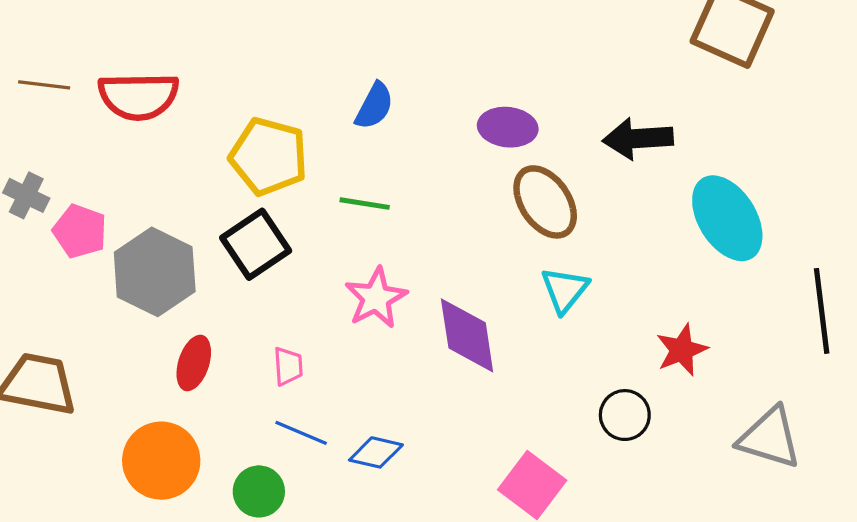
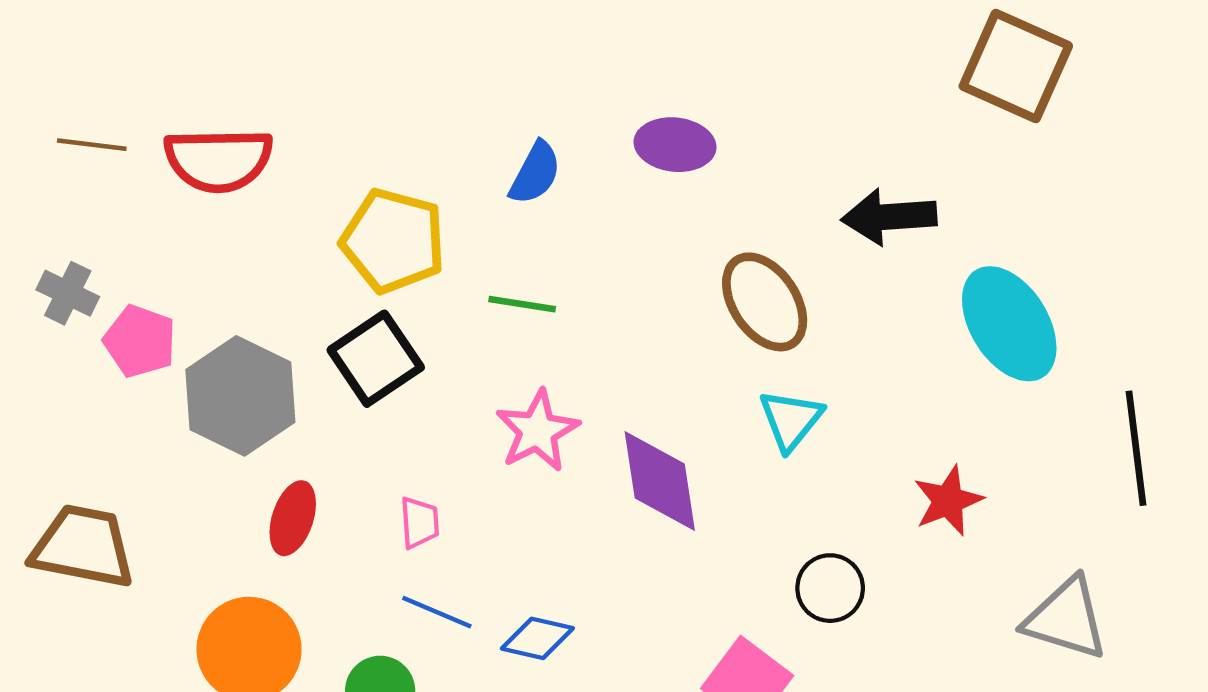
purple ellipse: (508, 127) -> (675, 145), moved
black circle: (625, 415) -> (830, 588), moved

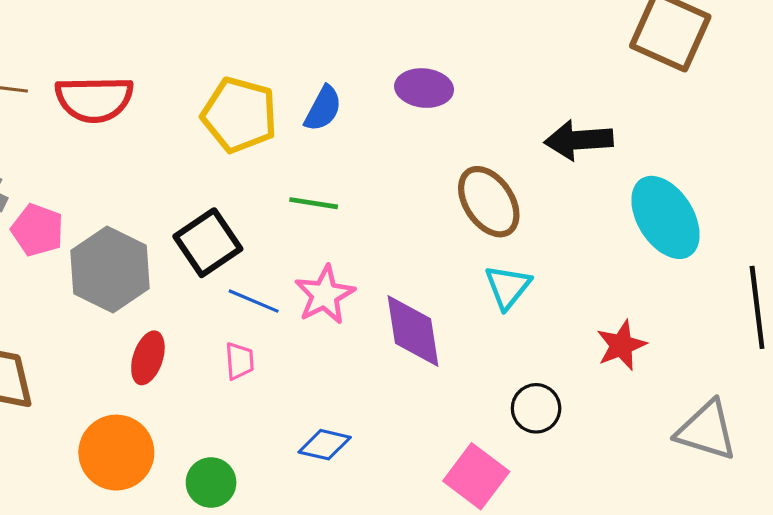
yellow pentagon: (393, 241) -> (239, 115), moved
blue line: (437, 612) -> (254, 301), moved

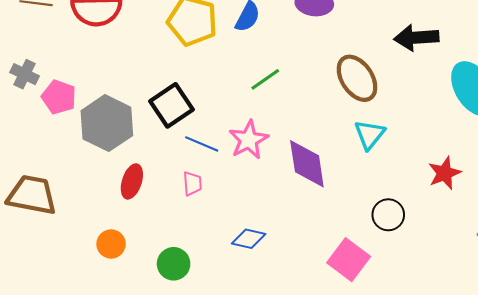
green line: (314, 203) -> (265, 79), moved, turned -44
orange circle: (116, 453) -> (111, 244), size x0.6

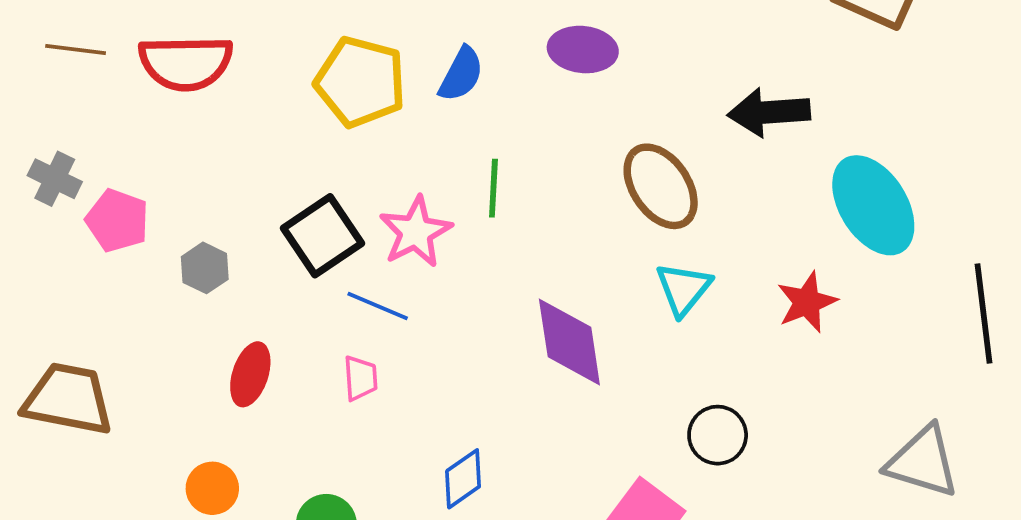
green line: (265, 79) -> (493, 188), turned -52
gray hexagon: (107, 123) -> (205, 268), size x0.5
pink star: (249, 140) -> (416, 232), moved
red star: (445, 173) -> (807, 302), moved
blue diamond: (249, 239) -> (463, 479), turned -48

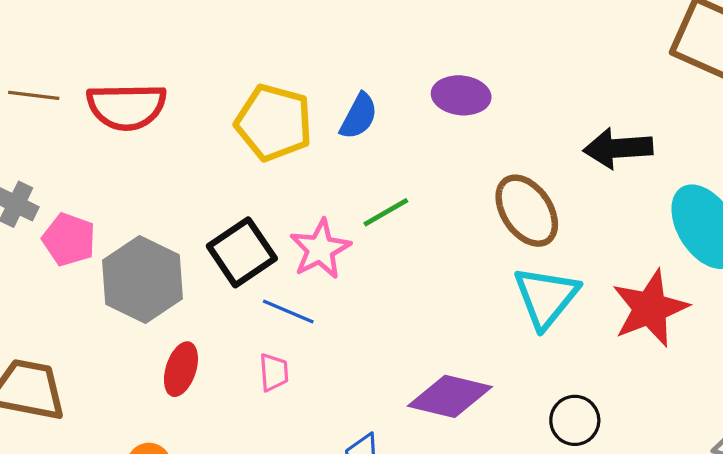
green line: (493, 188) -> (386, 212), turned 57
gray hexagon: (205, 268) -> (143, 279), size x2.0
cyan triangle: (683, 289) -> (546, 297), size x1.4
red star: (807, 302) -> (650, 308), size x1.5
purple diamond: (569, 342) -> (450, 396), moved, turned -68

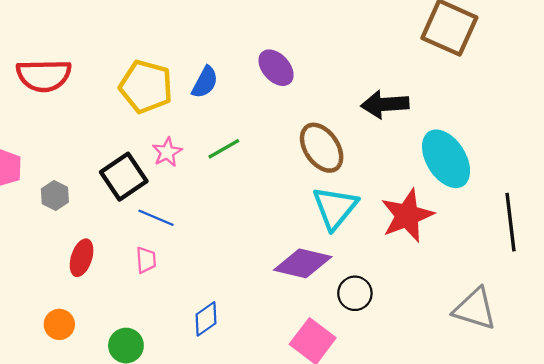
purple ellipse: (461, 95) -> (276, 68), turned 42
pink star: (320, 249) -> (167, 152), moved, size x0.7
gray hexagon: (143, 279) -> (55, 196), size x0.5
purple diamond: (450, 396) -> (303, 263), moved

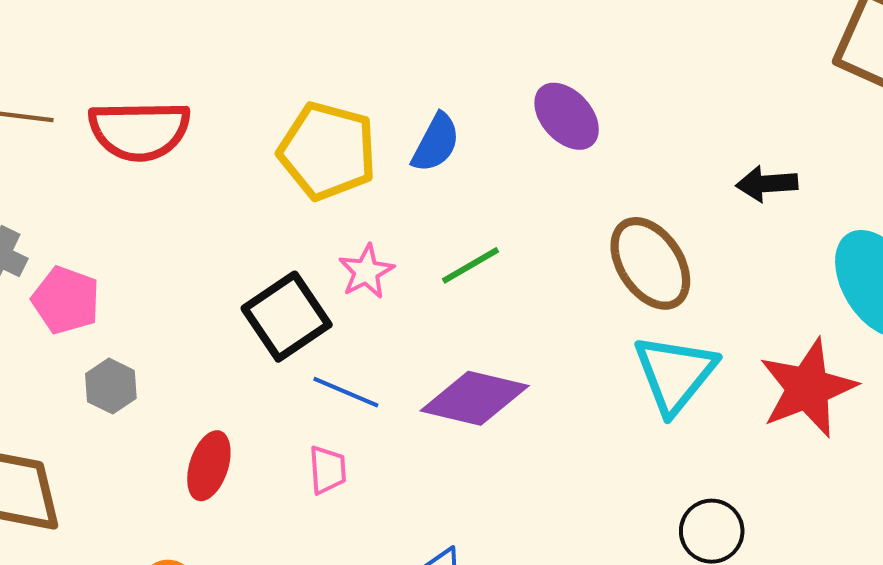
black arrow: (385, 104) -> (767, 184), size x0.7
gray hexagon: (55, 196) -> (111, 386), moved
purple diamond: (303, 263) -> (475, 398), moved

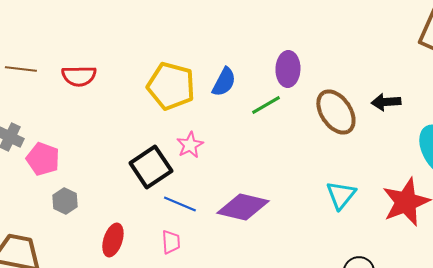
purple ellipse: (567, 116) -> (288, 69), turned 44
red semicircle: (139, 131) -> (79, 76), size x0.7
brown ellipse: (650, 263) -> (336, 112), moved
green line: (471, 265) -> (266, 105), moved
cyan triangle: (675, 374) -> (341, 195), size x0.7

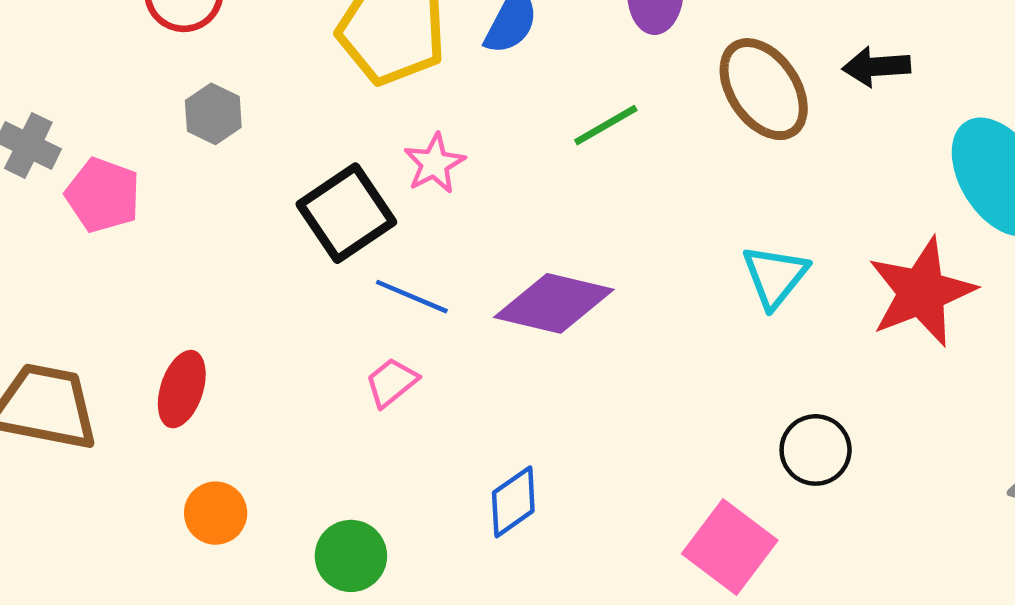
green line: (266, 105) -> (606, 125), moved
gray hexagon: (65, 201) -> (213, 114), moved
red ellipse: (113, 240) -> (182, 389), moved
pink trapezoid: (171, 242) -> (392, 382), turned -125

